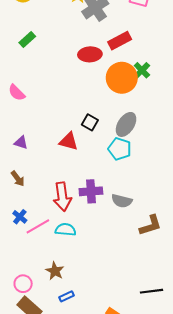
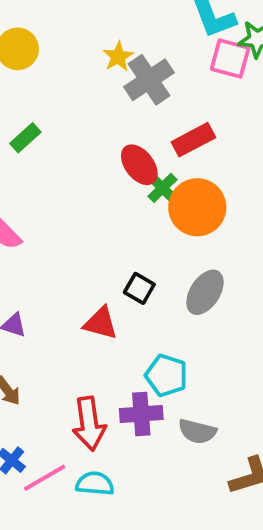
red ellipse: (90, 54) -> (139, 165), turned 55
green cross: (142, 70) -> (162, 188), moved
cyan pentagon: (120, 149) -> (166, 375), moved

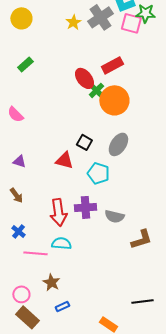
gray cross: (149, 80) -> (100, 17), moved
cyan pentagon: (166, 375) -> (98, 173), moved
pink line: (45, 478) -> (35, 253), moved, turned 35

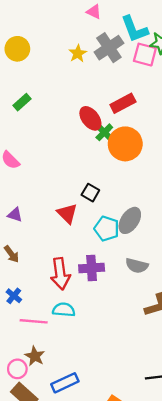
gray ellipse: (118, 144) -> (130, 220), moved
red triangle: (64, 160) -> (67, 213), turned 30
gray semicircle: (114, 216) -> (137, 266), moved
brown star: (51, 282) -> (35, 356), moved
blue rectangle: (62, 306) -> (65, 383), size x1.6

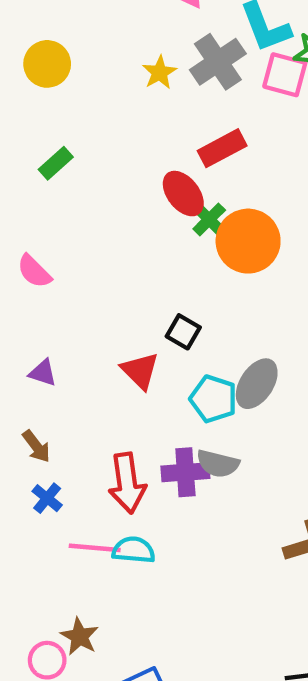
red rectangle: (123, 103) -> (222, 148), moved
gray semicircle: (137, 266) -> (218, 464), moved
blue cross: (14, 296) -> (47, 498), moved
pink line: (34, 321) -> (95, 548), moved

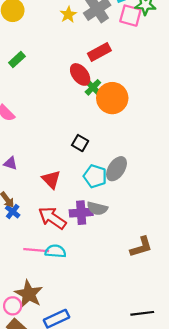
red triangle: (140, 371) -> (51, 179), moved
red arrow: (127, 483) -> (52, 218), turned 132
blue cross: (47, 498) -> (13, 212), moved
brown star: (80, 636) -> (29, 294), size x1.5

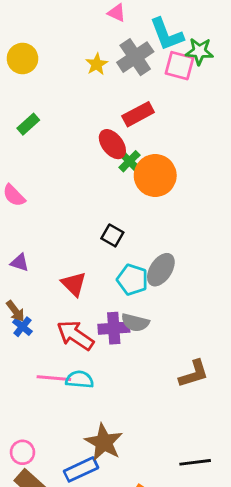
brown star: (29, 294) -> (104, 442), moved

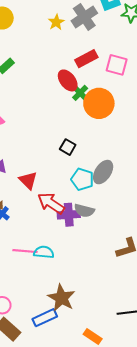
pink square: (179, 66) -> (117, 65), moved
red triangle: (74, 284) -> (28, 180), moved
red arrow: (75, 335) -> (51, 203), moved

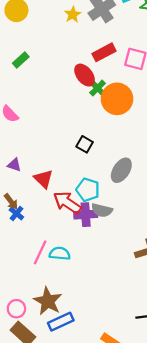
cyan pentagon: (82, 179) -> (88, 190), moved
pink line: (25, 251) -> (40, 252), turned -70
brown star: (61, 298) -> (48, 301), moved

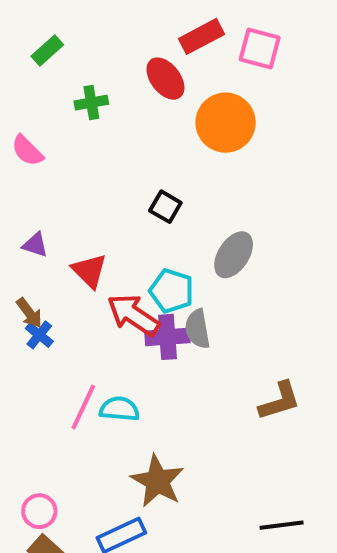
green cross: (98, 88) -> (91, 103), moved, turned 35
gray semicircle: (102, 210) -> (198, 329), turned 66
brown star: (48, 301) -> (157, 481), moved

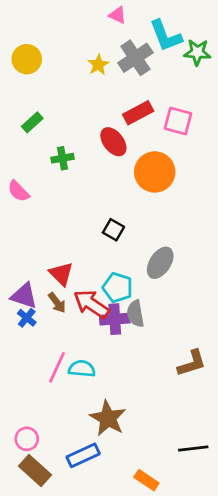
purple triangle: (35, 245) -> (24, 296), moved, size x1.5
brown arrow: (29, 313) -> (57, 303), moved

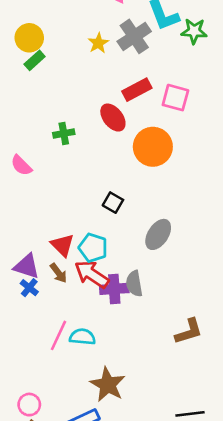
green rectangle: (32, 122) -> (35, 60), moved
cyan pentagon: (118, 288) -> (93, 248), moved

